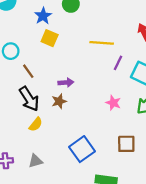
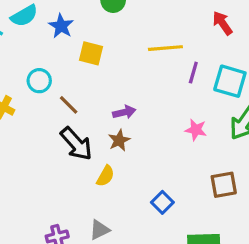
blue star: (43, 16) -> (61, 26), moved
yellow semicircle: (36, 124) -> (105, 176), moved
blue square: (82, 149) -> (162, 202), size x0.6

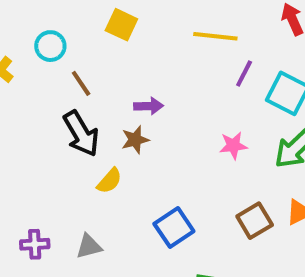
pink star: (196, 130) -> (233, 145), turned -30
brown square: (224, 185) -> (255, 221), turned -32
blue square: (162, 202) -> (174, 228), size x1.4

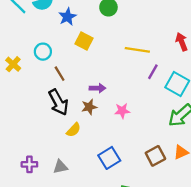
pink star: (233, 145) -> (122, 111), moved

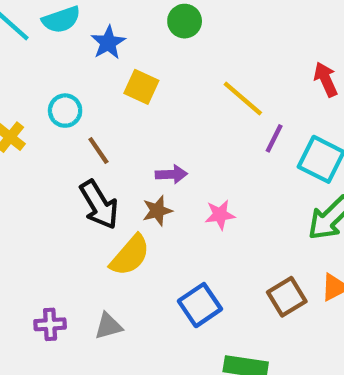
yellow line: (137, 50) -> (243, 99), turned 35
yellow semicircle: (74, 130) -> (130, 255), size x1.5

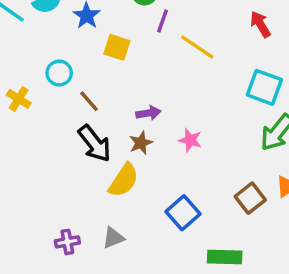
purple line: (274, 138) -> (162, 21), moved
pink star: (220, 215) -> (190, 140), turned 30

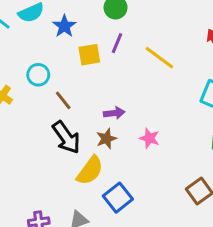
purple line: (162, 21) -> (117, 43), moved
yellow square: (117, 47) -> (89, 55), turned -30
blue square: (183, 213) -> (118, 198), moved

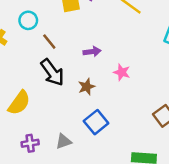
brown star: (106, 139) -> (87, 87), moved
yellow semicircle: (90, 171) -> (19, 103), moved

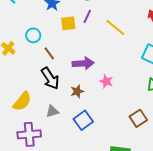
purple arrow: (92, 52) -> (83, 63), size x1.5
gray triangle: (64, 141) -> (52, 111), moved
purple cross: (30, 143) -> (29, 134), size x1.6

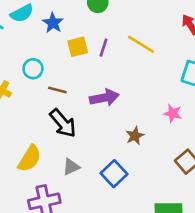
purple line: (87, 16) -> (103, 48), moved
brown line: (49, 53) -> (57, 90), turned -32
pink star: (106, 81) -> (173, 113), moved
brown star: (77, 91) -> (135, 136), moved

